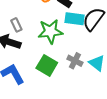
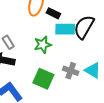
green star: (50, 31) -> (43, 45), size x0.7

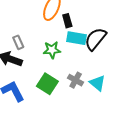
black rectangle: (53, 13) -> (67, 21), turned 40

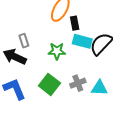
gray cross: (76, 80) -> (78, 83), turned 35
cyan triangle: (97, 83) -> (99, 88), turned -42

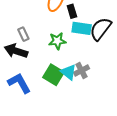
cyan triangle: (99, 88) -> (69, 72), moved, turned 42

